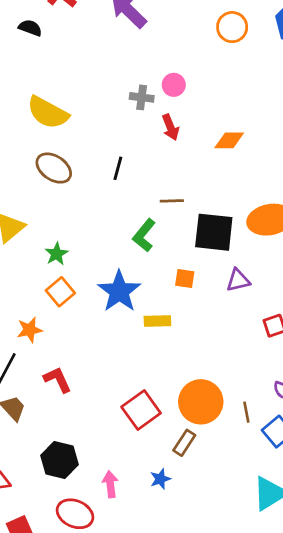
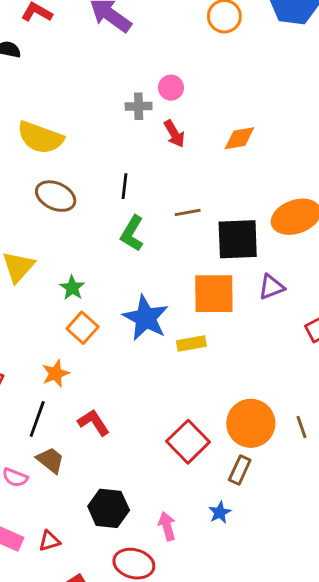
green L-shape: (144, 235) -> (132, 233), moved
orange square: (185, 278) -> (214, 294), size x2.0

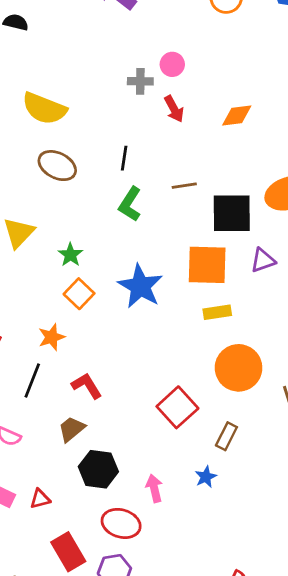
yellow rectangle: (191, 343) -> (217, 312), moved
orange circle: (251, 423) -> (239, 368), moved
brown trapezoid: (50, 460) -> (72, 429), moved, turned -80

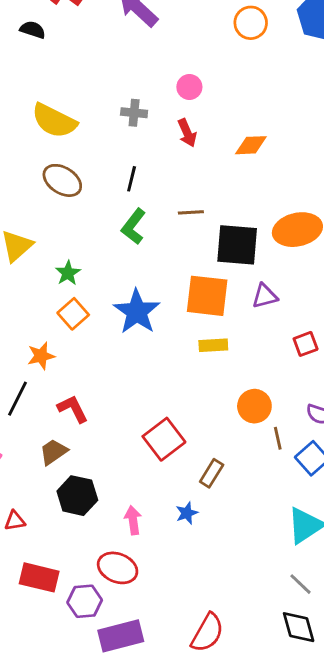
gray cross: (140, 81) -> (134, 113), moved
orange circle: (239, 368) -> (254, 406), moved, size x0.7
red ellipse: (121, 523) -> (118, 568), moved
red rectangle: (68, 552) -> (39, 577), turned -51

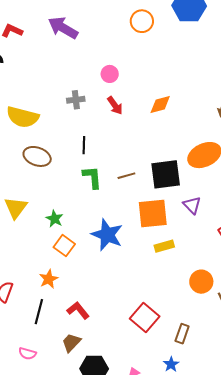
brown line: (191, 212) -> (126, 176), moved
green L-shape: (134, 226) -> (92, 177), turned 150
purple triangle: (265, 296) -> (192, 205), turned -48

